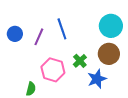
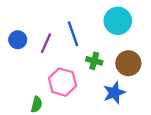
cyan circle: (111, 26) -> (118, 21), moved
green cross: (80, 61) -> (94, 61), moved, turned -32

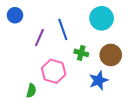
blue circle: (18, 40) -> (15, 15), moved

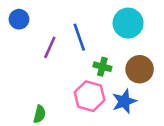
pink hexagon: (54, 71) -> (90, 96), moved

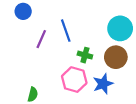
blue circle: (19, 19) -> (23, 11), moved
cyan circle: (128, 23) -> (120, 28), moved

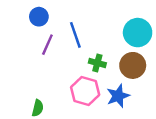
blue circle: (23, 11) -> (39, 17), moved

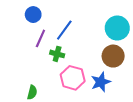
blue line: (75, 35) -> (64, 30), turned 55
green cross: (97, 63) -> (57, 54), moved

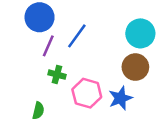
blue circle: (33, 15) -> (40, 17), size x1.5
green cross: (57, 54) -> (57, 75), moved

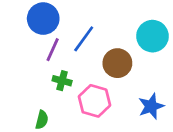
brown circle: (135, 67) -> (117, 63), moved
blue star: (120, 98) -> (151, 106), moved

